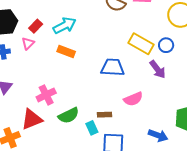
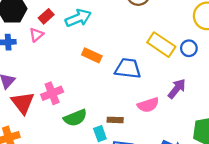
orange rectangle: (66, 51) -> (92, 55), moved
purple arrow: (158, 69) -> (177, 89), moved, turned -108
red triangle: (32, 119) -> (23, 103), moved, turned -50

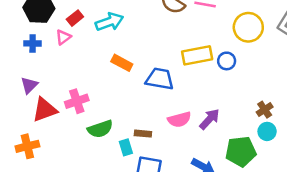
yellow rectangle: (161, 45) -> (197, 55), turned -48
purple arrow: (177, 89) -> (209, 119), moved
red triangle: (23, 103) -> (45, 110), turned 45

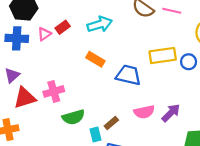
red rectangle: (75, 18) -> (63, 27), moved
cyan arrow: (109, 22) -> (100, 24), moved
blue cross: (33, 43) -> (17, 38), size x1.5
brown rectangle: (143, 134) -> (111, 123), turned -48

